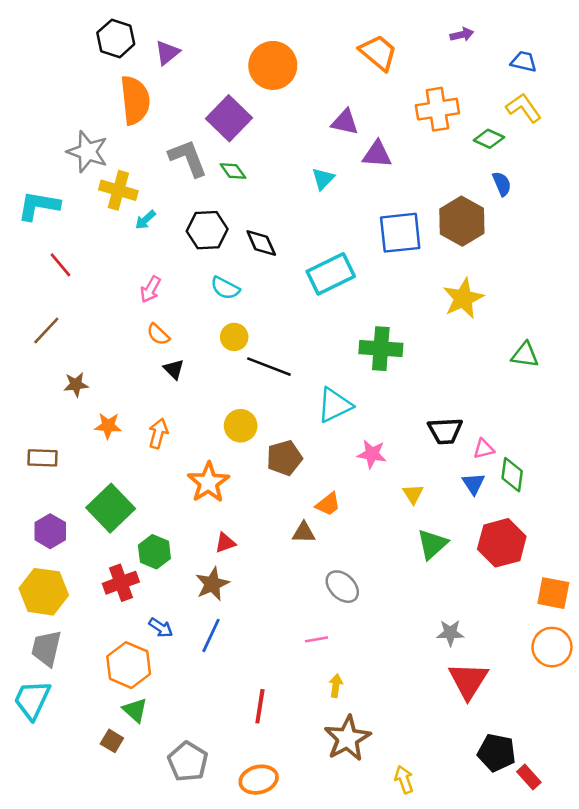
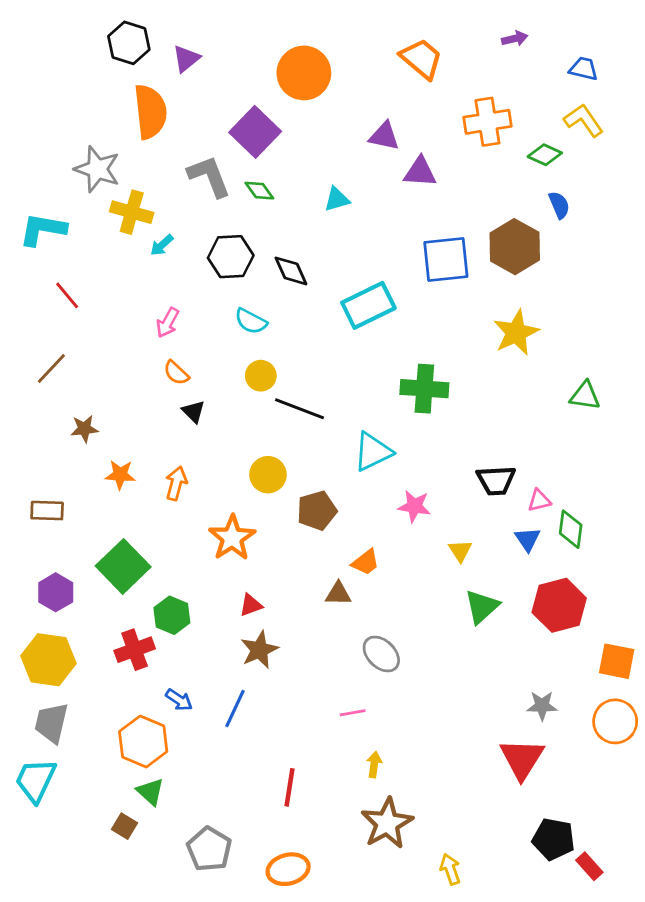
cyan triangle: (323, 179) -> (337, 199), moved, turned 30
brown star: (212, 584) -> (259, 650), moved
gray star: (450, 633) -> (542, 706), moved

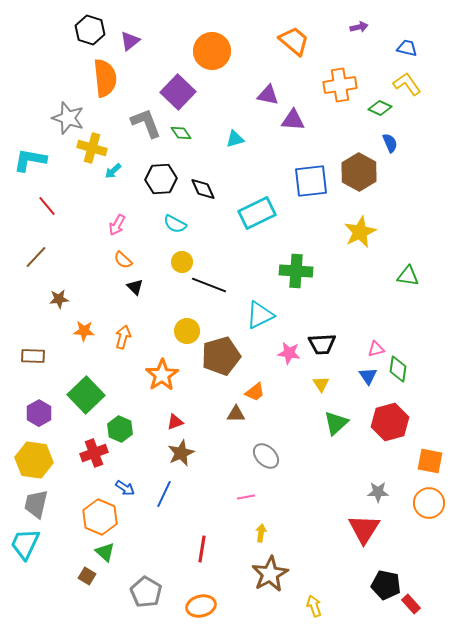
black trapezoid: (496, 480) -> (322, 344), moved
brown pentagon: (317, 511) -> (221, 356), size x1.4

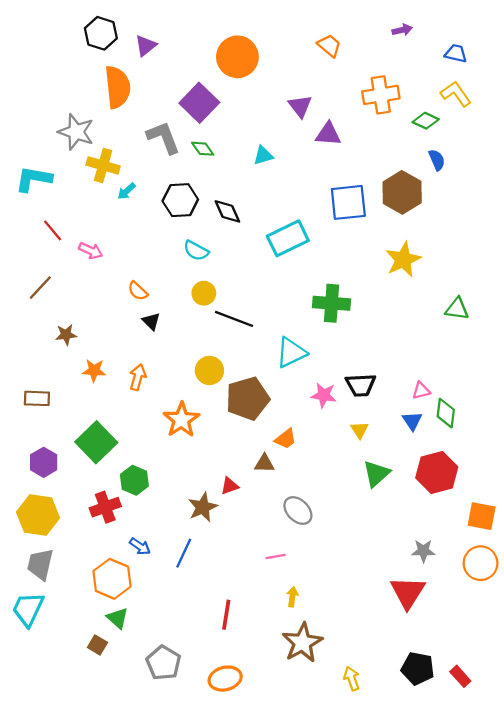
orange trapezoid: (294, 41) -> (329, 46), size x0.7
purple triangle: (268, 95) -> (300, 106), turned 40
pink arrow: (117, 225) -> (91, 251), moved, turned -95
red triangle: (175, 422) -> (230, 486), moved
black pentagon: (386, 585) -> (418, 668), moved

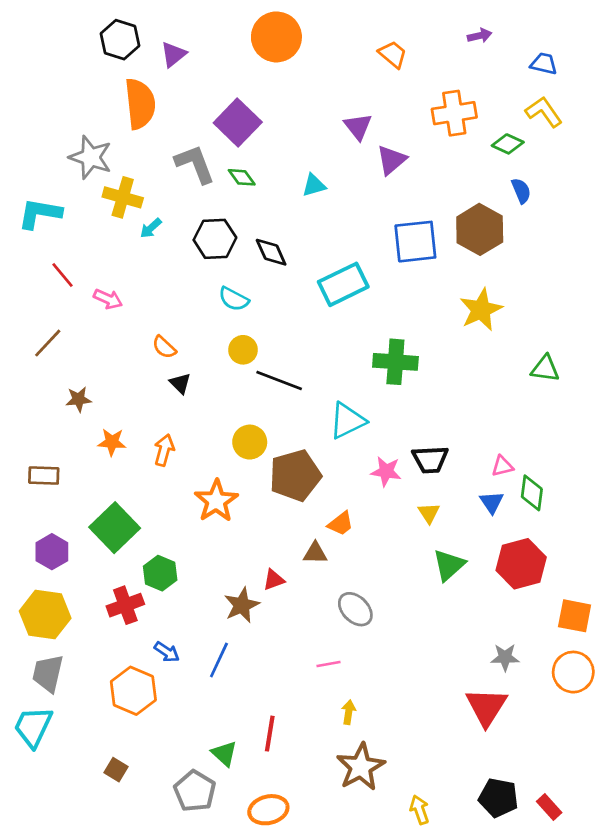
orange circle: (237, 57) -> (276, 37), moved
purple triangle: (328, 134) -> (391, 160), turned -44
green triangle: (118, 618) -> (224, 754), moved

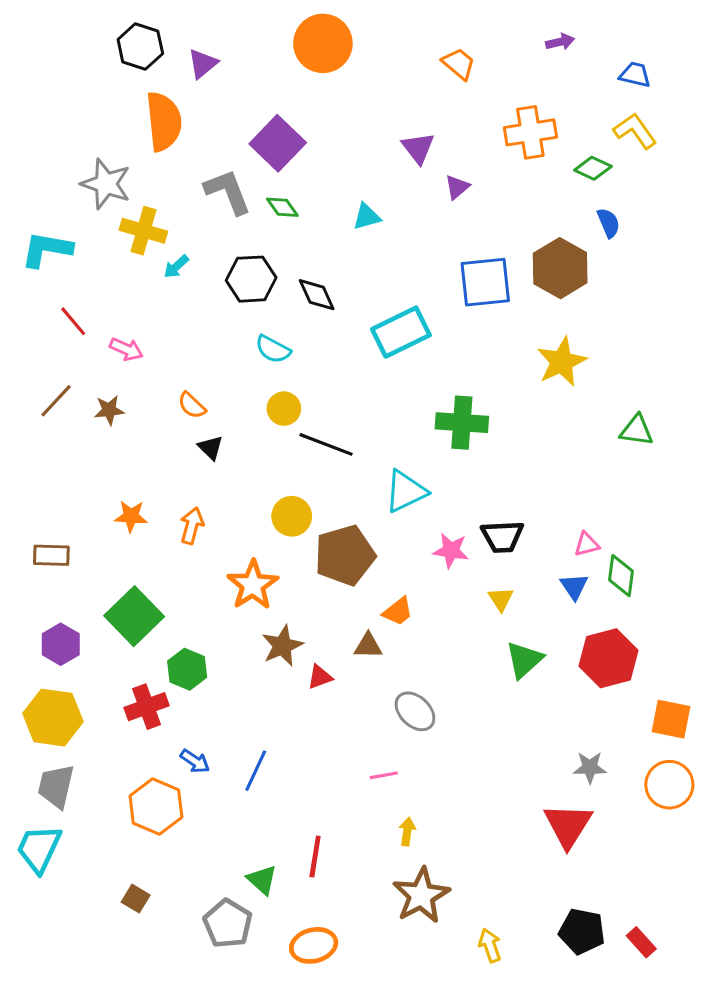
purple triangle: (391, 160) -> (457, 187), size x0.7
brown star: (79, 399) -> (109, 410), moved
brown star: (242, 605) -> (282, 646), moved

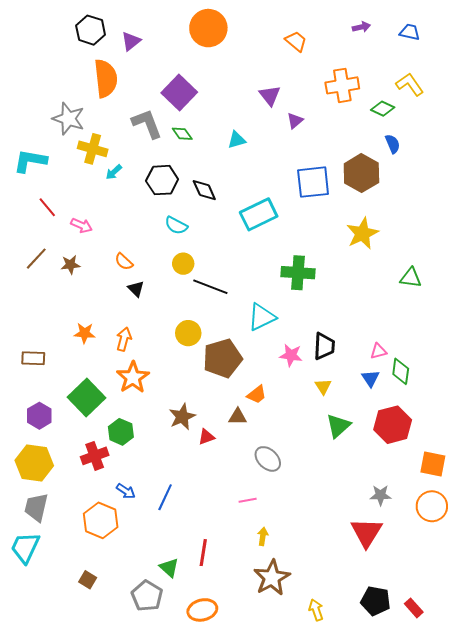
blue trapezoid: (635, 75) -> (410, 32), moved
black trapezoid: (502, 537) -> (324, 346), turned -84
orange star: (253, 585) -> (133, 377), moved

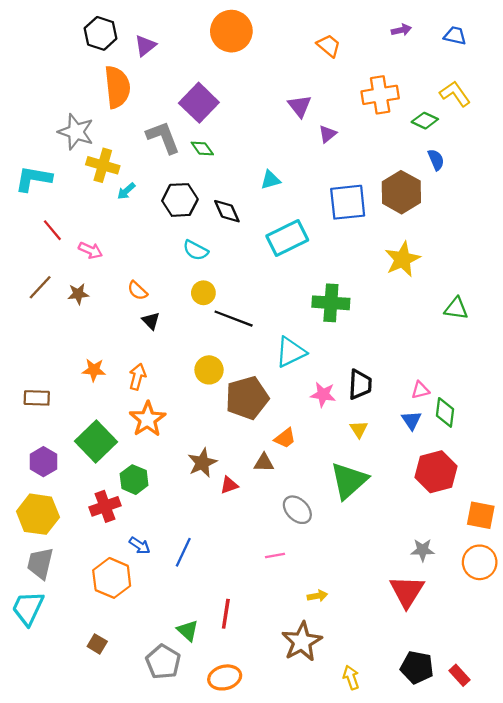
cyan triangle: (237, 140) -> (271, 180), moved
green triangle: (338, 426) -> (349, 481), moved, size x1.4
yellow arrow: (263, 536) -> (317, 596), moved, turned 72

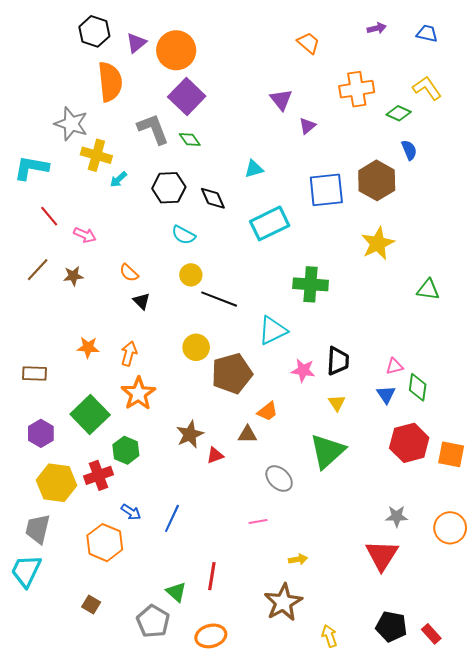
orange circle: (231, 31) -> (176, 50), moved
yellow hexagon: (38, 514) -> (57, 483), moved
orange square: (481, 515) -> (451, 454), moved

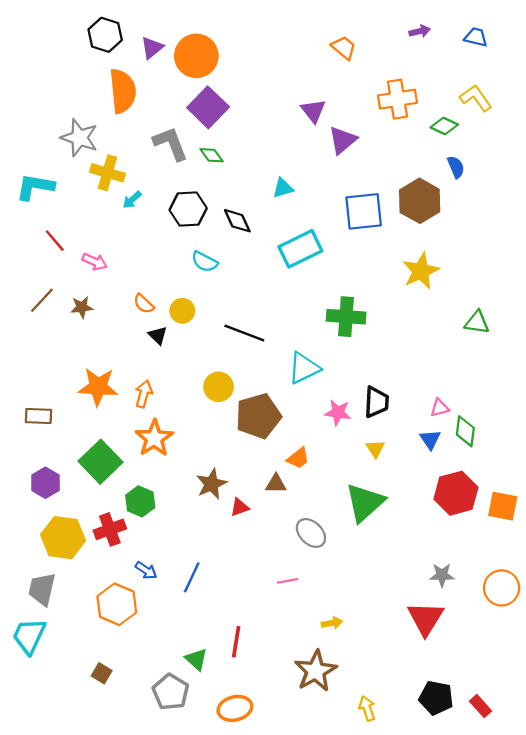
purple triangle: (307, 126) -> (343, 140), size x1.5
yellow circle: (191, 275) -> (182, 311), moved
orange star: (88, 347) -> (98, 387), size x1.6

